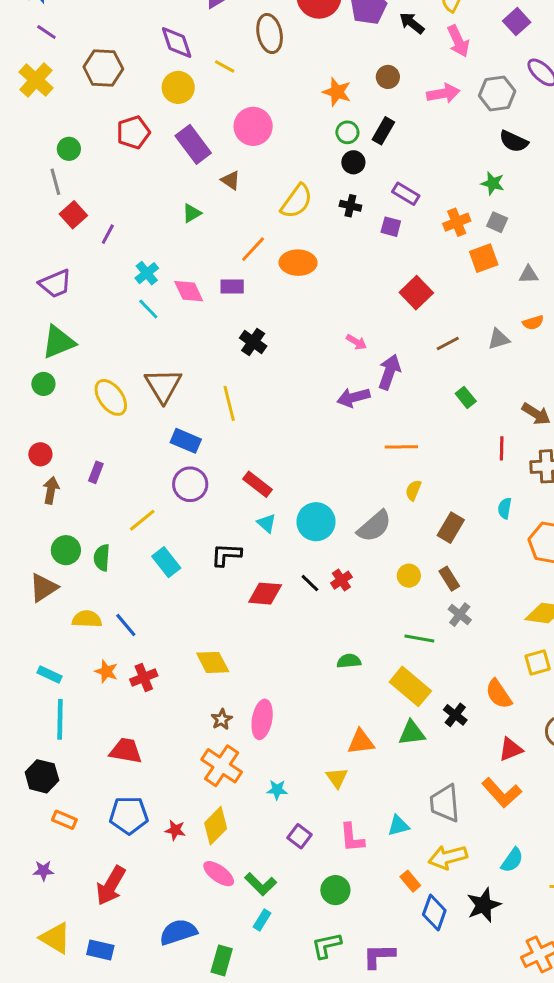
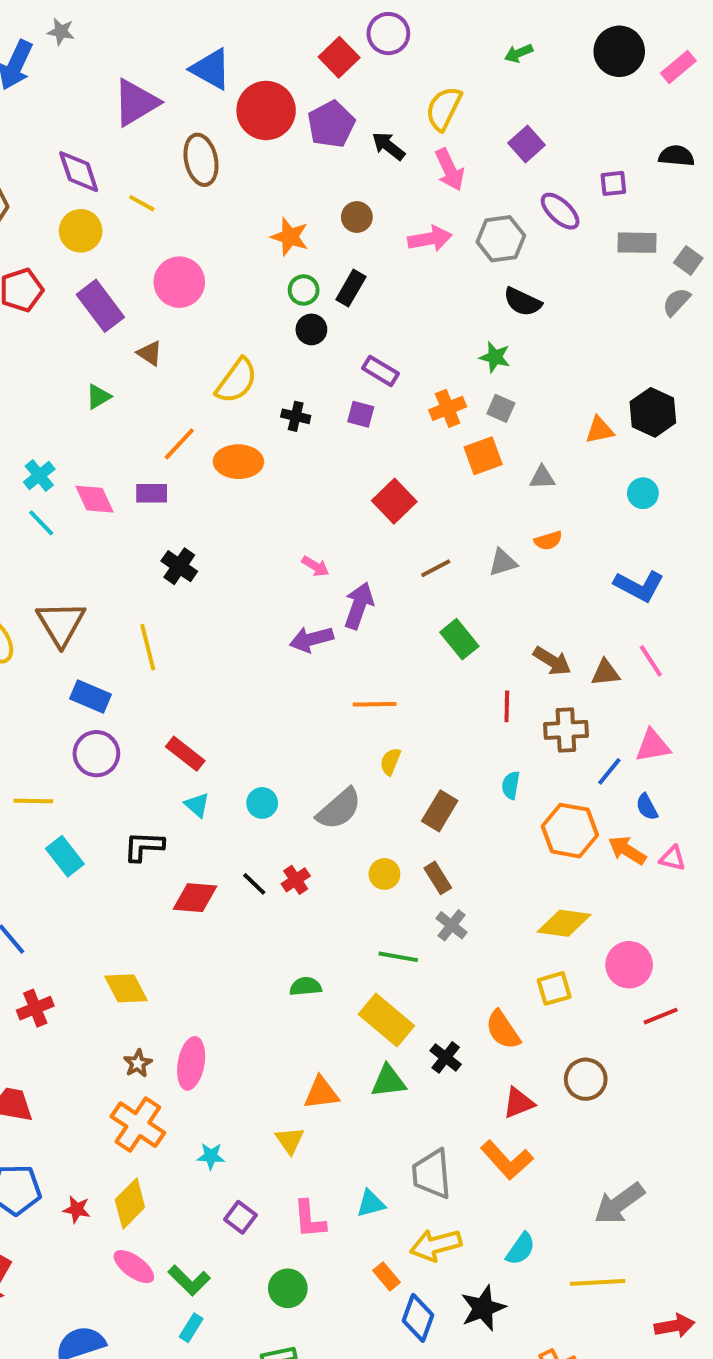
black cross: (350, 206) -> (296, 416), moved
green rectangle: (466, 397) -> (459, 639), size x1.4
yellow line: (142, 520) -> (33, 801), turned 40
cyan circle: (316, 522) -> (262, 803), size x0.6

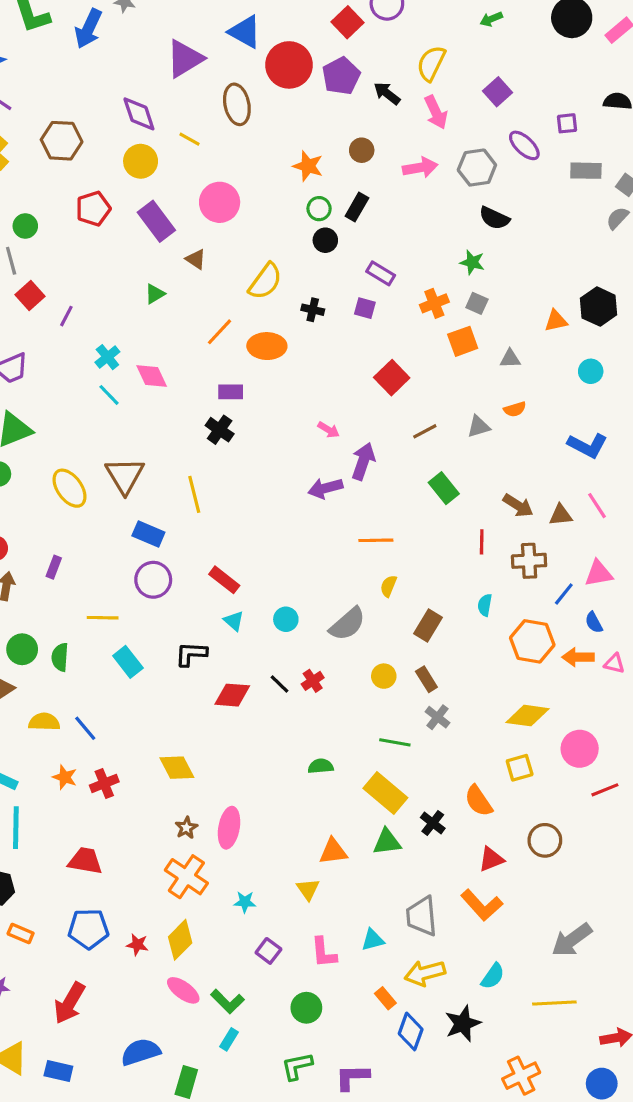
purple rectangle: (152, 493) -> (231, 392), moved
orange arrow: (627, 850) -> (578, 657), turned -32

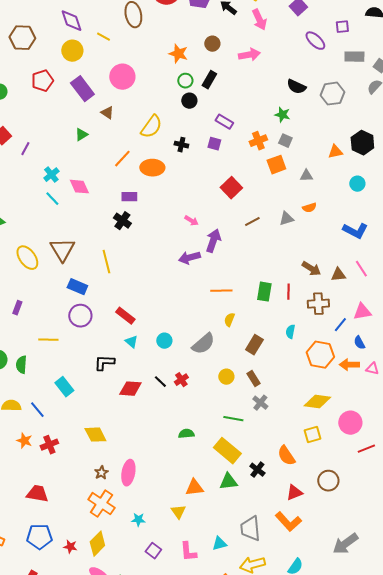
gray hexagon: (477, 168) -> (332, 94), moved
green rectangle: (444, 488) -> (264, 292), moved, turned 48
cyan rectangle: (128, 662) -> (64, 387), moved

